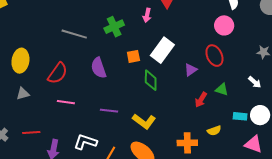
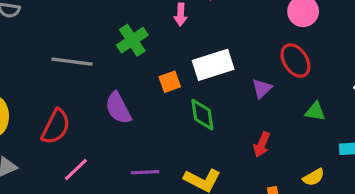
white rectangle: (162, 50) -> (213, 65), turned 45
red arrow: (201, 100) -> (262, 144), moved
pink line: (66, 102) -> (76, 170), turned -42

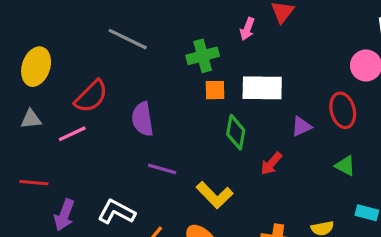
green cross: (132, 40) -> (203, 56), moved
purple semicircle: (118, 108) -> (143, 119), moved
red arrow: (262, 144) -> (271, 164), moved
pink line: (76, 170) -> (72, 134), moved

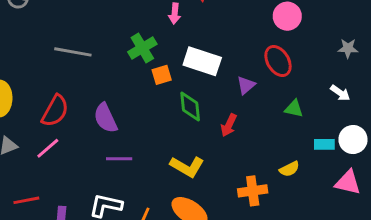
white rectangle: (262, 88) -> (202, 61), turned 33
purple line: (162, 169) -> (119, 159), moved

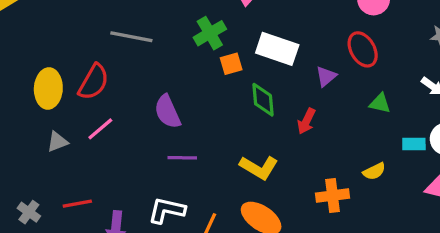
red semicircle: (55, 111) -> (94, 82), moved
pink line: (48, 148) -> (100, 129), moved

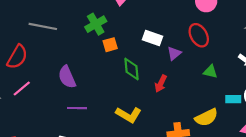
white rectangle: (277, 49) -> (153, 38), moved, size x0.7
yellow semicircle: (374, 171) -> (206, 117), size x1.5

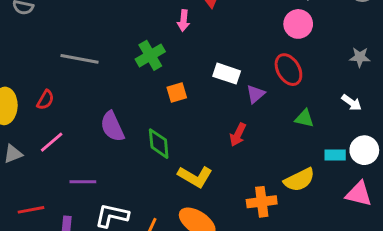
orange square: (110, 45) -> (177, 93), moved
red semicircle: (17, 57) -> (45, 100), size x0.6
green diamond: (131, 69) -> (159, 144), moved
purple line: (77, 108) -> (83, 182), moved

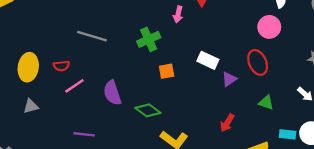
red semicircle: (45, 100) -> (61, 66), turned 49
red arrow: (238, 135) -> (227, 123), moved
pink line: (52, 142) -> (74, 86), moved
green diamond: (159, 144) -> (148, 110), turned -55

